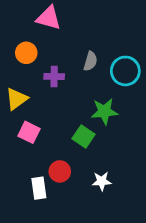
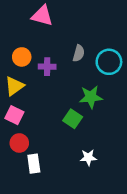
orange circle: (26, 53) -> (22, 57), moved
pink square: (29, 132) -> (14, 115), moved
red circle: (60, 171) -> (19, 143), moved

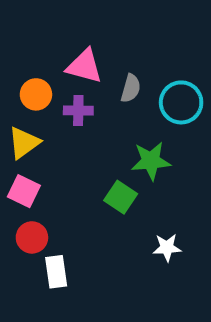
pink triangle: (42, 16) -> (84, 66), moved
white star: (88, 158) -> (167, 248), moved

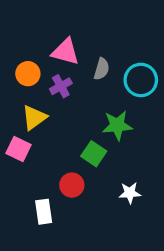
purple cross: (78, 111) -> (61, 86), turned -30
yellow triangle: (24, 143) -> (34, 118), moved
red circle: (32, 237) -> (72, 185), moved

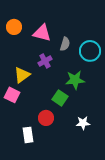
orange circle: (28, 74) -> (14, 27), moved
purple cross: (61, 86) -> (45, 61), moved

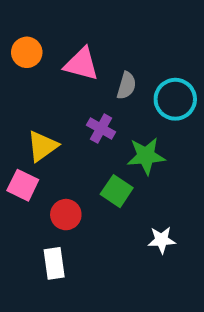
purple cross: (45, 61) -> (101, 129), moved, turned -32
red circle: (46, 118) -> (66, 215), moved

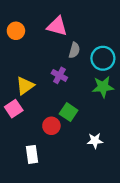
pink triangle: (81, 64) -> (57, 26), moved
green star: (146, 156) -> (103, 87), moved
pink square: (23, 185) -> (14, 109), turned 30
red circle: (66, 215) -> (51, 126), moved

